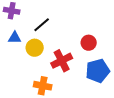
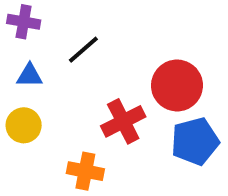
red circle: (89, 43) -> (177, 85), size x1.6
yellow circle: (35, 48) -> (24, 125), moved

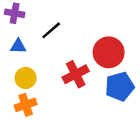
yellow circle: (24, 125) -> (26, 78), moved
orange cross: (85, 171) -> (26, 105), moved, turned -30

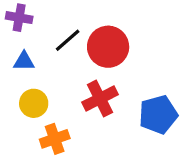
red circle: (109, 52) -> (108, 47), moved
orange cross: (26, 105) -> (55, 139), moved

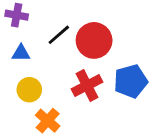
blue pentagon: (158, 115) -> (131, 81), moved
orange cross: (55, 139) -> (48, 121), turned -30

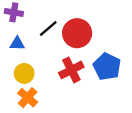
blue pentagon: (131, 81) -> (107, 67), turned -30
orange cross: (48, 121) -> (28, 98), moved

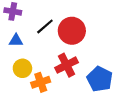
blue pentagon: (107, 67) -> (100, 79), moved
orange cross: (28, 98) -> (41, 82), moved, turned 30

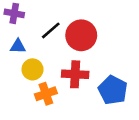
red cross: (66, 65) -> (75, 74), turned 30
yellow circle: (22, 68) -> (33, 69), moved

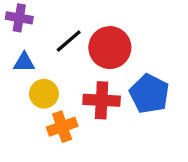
blue pentagon: (113, 90) -> (149, 94), moved

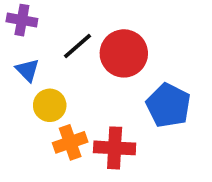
blue triangle: (24, 62) -> (27, 70), turned 45
red cross: (102, 100) -> (115, 148), moved

